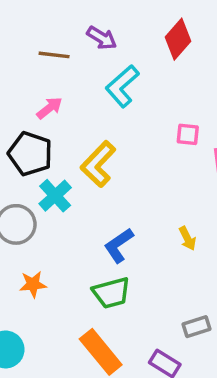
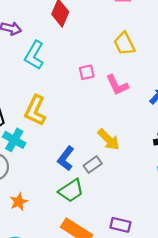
yellow arrow: (187, 238) -> (109, 140), size x1.5
gray rectangle: (196, 327) -> (93, 165), moved

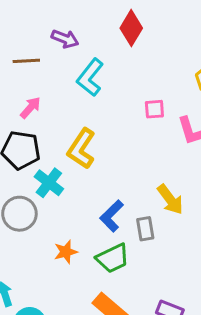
gray rectangle: (93, 165) -> (145, 229), turned -72
orange star: (19, 202) -> (66, 252), moved

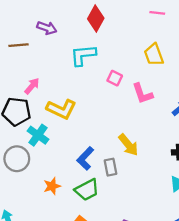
cyan L-shape: (90, 77) -> (83, 55), moved, turned 48
pink arrow: (30, 108) -> (32, 86), moved
pink square: (154, 109) -> (115, 78), turned 32
yellow L-shape: (81, 149) -> (61, 109), turned -96

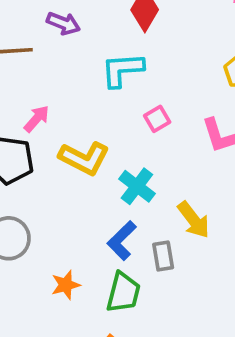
pink square: (115, 78) -> (157, 119), moved, turned 32
cyan cross: (38, 135) -> (137, 186), moved
green trapezoid: (87, 190) -> (123, 292), turned -50

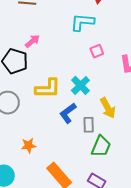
yellow L-shape: (84, 158) -> (48, 88), moved, turned -36
orange star: (66, 285) -> (29, 145), moved
green trapezoid: (123, 292) -> (101, 146), moved

